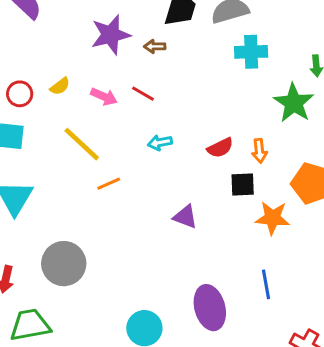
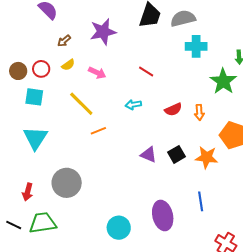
brown arrow: (155, 47) -> (64, 41), moved, turned -40
red line: (143, 94) -> (146, 72), moved
black square: (243, 185) -> (176, 154), moved, turned -30

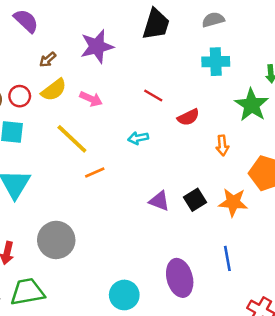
gray semicircle: (183, 18) -> (213, 20), moved, size x0.7
yellow semicircle: (68, 65) -> (54, 90), size x1.5
red semicircle: (173, 109) -> (188, 117), moved

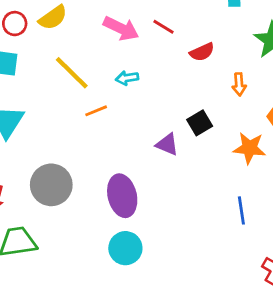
pink arrow: (91, 99) -> (121, 28), moved, size x1.4
cyan arrow: (138, 138) -> (127, 78), moved
black square: (195, 200) -> (200, 123), moved
purple ellipse: (180, 278) -> (122, 196), moved

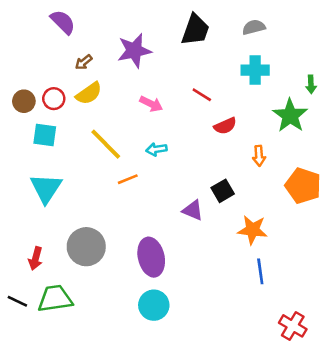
red line: (164, 27) -> (202, 95), moved
pink arrow: (121, 28) -> (151, 104), size x0.7
orange star: (249, 148) -> (253, 230), moved

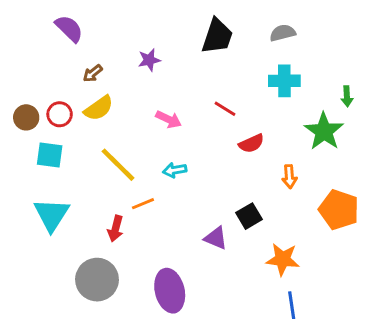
purple star: (134, 51) -> (149, 60), size x0.6
red arrow: (36, 258) -> (116, 229), moved

